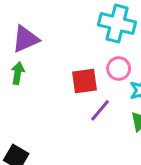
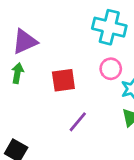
red square: (84, 81) -> (63, 80), moved
purple line: (100, 110) -> (78, 122), moved

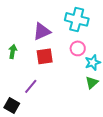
purple triangle: (25, 42) -> (42, 31), moved
purple line: (78, 122) -> (31, 86), moved

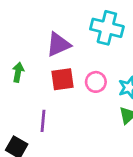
pink circle: (78, 48) -> (96, 82), moved
purple line: (31, 86) -> (43, 121), turned -35

